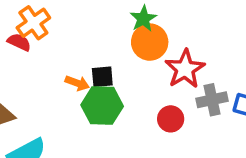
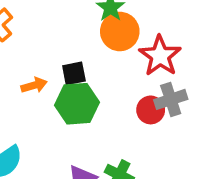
orange arrow: (77, 83) -> (34, 85), moved, turned -30
gray cross: (212, 100) -> (171, 99), moved

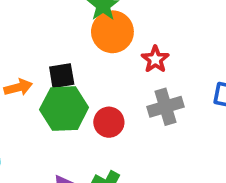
red star: (160, 56) -> (155, 59), size x0.6
red circle: (151, 110) -> (109, 122), moved

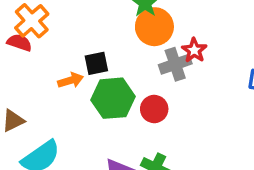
black square: (62, 76) -> (96, 63), moved
gray cross: (165, 107) -> (175, 64), moved

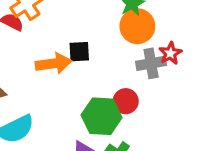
orange arrow: (71, 80) -> (53, 63), size x1.5
green hexagon: (113, 98) -> (102, 116), moved

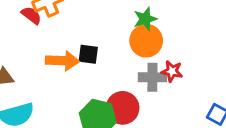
red star: (170, 53) -> (172, 71), turned 30
red circle: (126, 101) -> (123, 108), size x1.4

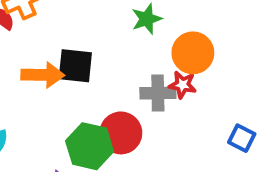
orange circle: (146, 41) -> (193, 53), moved
black square: (88, 54) -> (75, 66), size x1.4

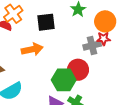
black square: (75, 66) -> (46, 22), moved

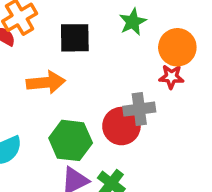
gray cross: (92, 46) -> (139, 109), moved
green hexagon: (64, 80) -> (71, 140), moved

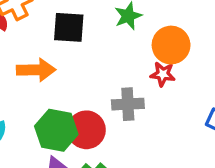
red circle: (121, 126) -> (86, 130), moved

